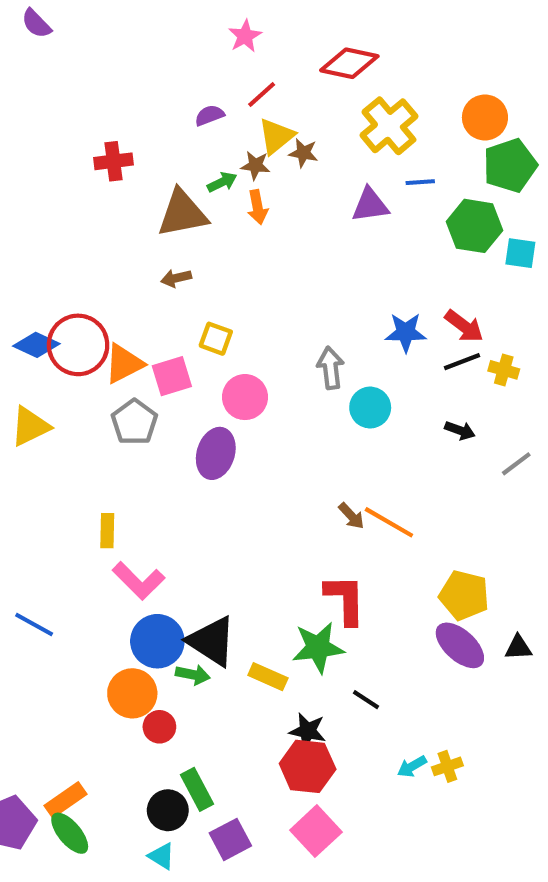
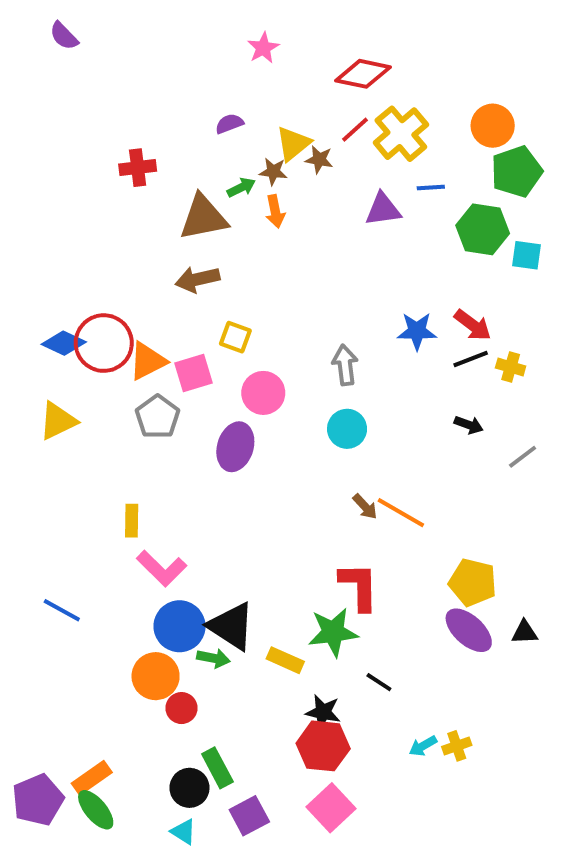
red line: (262, 95) -> (355, 130), moved
brown arrow: (176, 278) -> (197, 279), size x1.5
cyan circle: (370, 408) -> (347, 429), moved

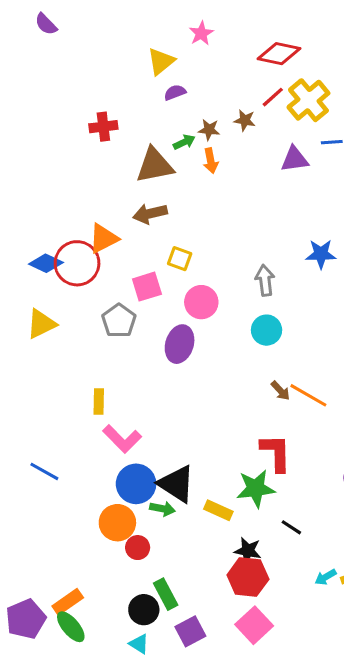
yellow triangle: (293, 144) -> (161, 61), moved
orange triangle: (148, 361) -> (103, 238), moved

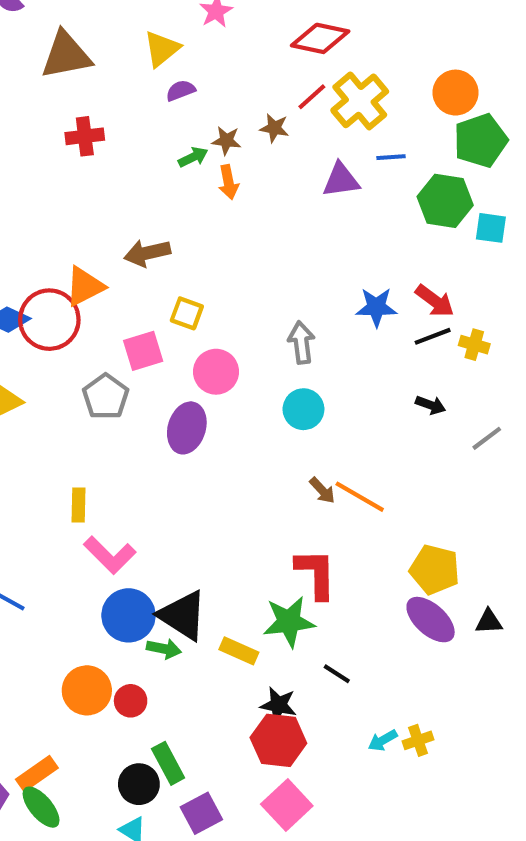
brown triangle: (155, 165) -> (66, 55), moved
orange circle: (117, 523) -> (87, 690), moved

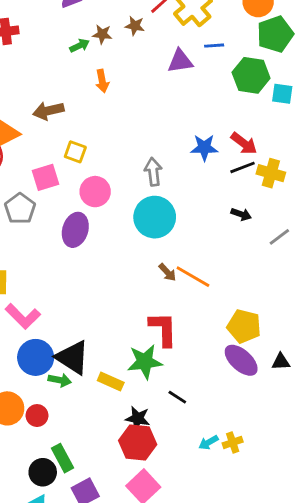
orange arrow: (228, 182) -> (102, 81), moved
yellow cross: (474, 345) -> (271, 173), size x1.4
cyan circle: (303, 409) -> (155, 217), size x1.5

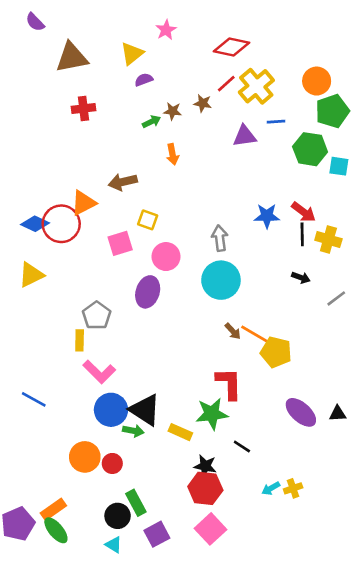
black line: (243, 167) -> (302, 234), turned -70
gray pentagon: (20, 209) -> (97, 315), moved
yellow pentagon: (244, 326) -> (276, 352), moved

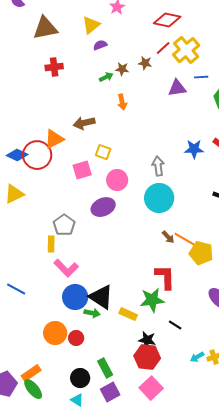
purple ellipse: (148, 292) -> (103, 207), turned 50
green rectangle: (136, 503) -> (105, 368), moved

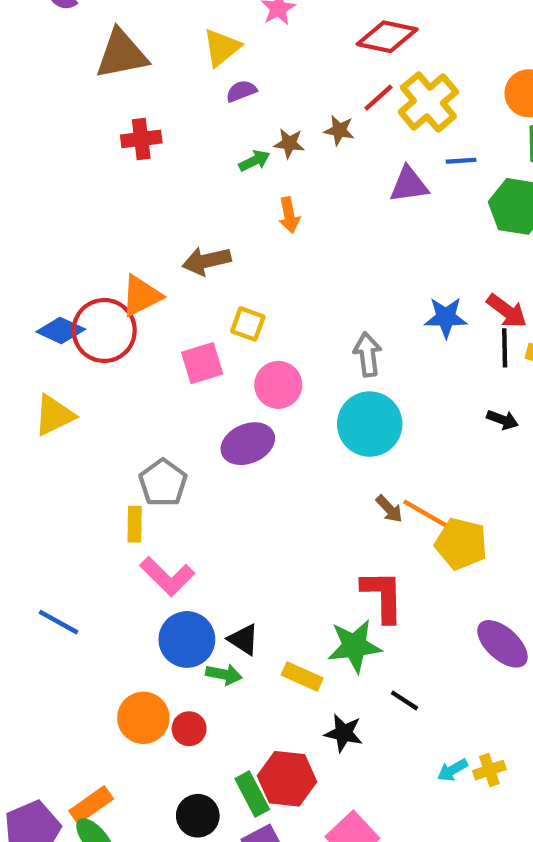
black triangle: (101, 297) -> (243, 639), size x0.6
red hexagon: (147, 357) -> (287, 779), moved

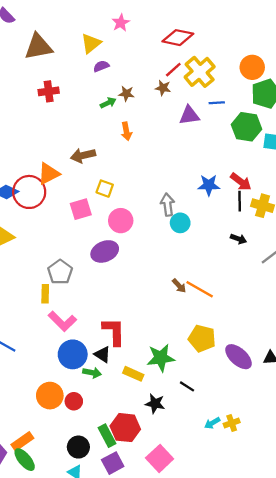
brown star: (339, 130) -> (163, 88), moved
cyan circle: (370, 424) -> (180, 223), moved, size x0.6
yellow pentagon: (461, 544) -> (202, 338), moved
red L-shape: (383, 596) -> (114, 332), moved

